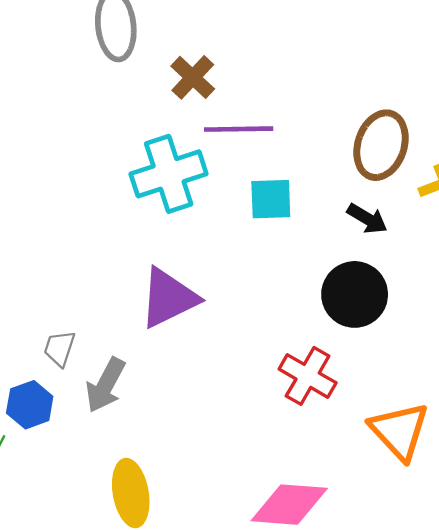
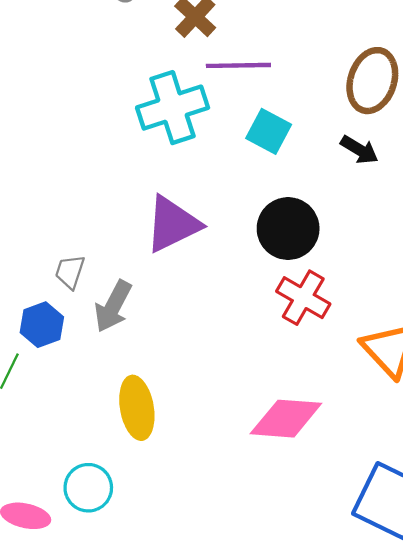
cyan square: (271, 199) -> (269, 131), turned 30
black circle: (355, 294) -> (288, 229), moved

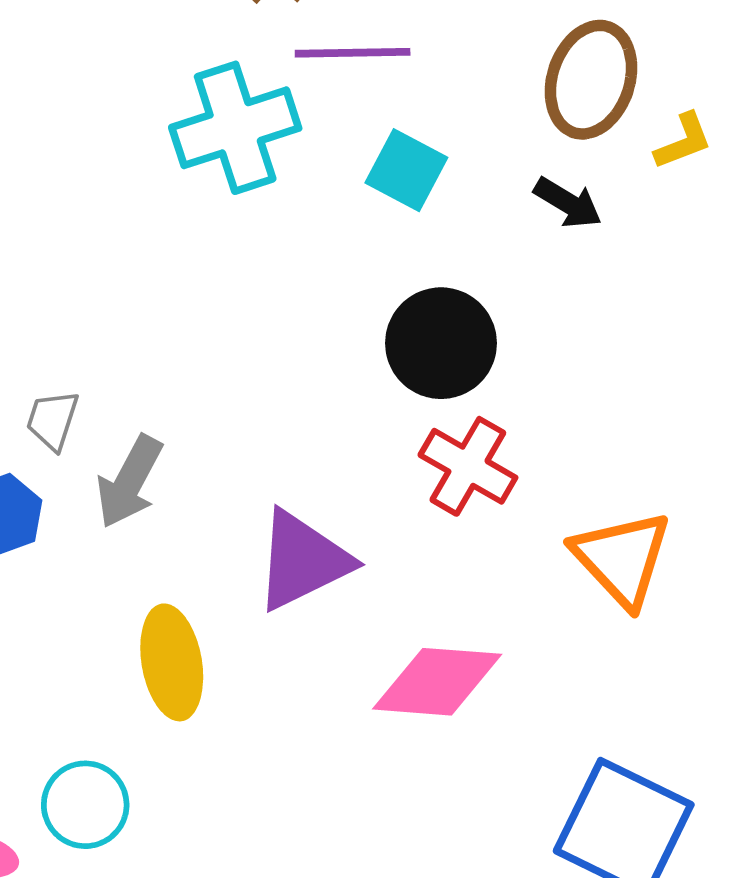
purple triangle: (173, 224) -> (303, 561), moved

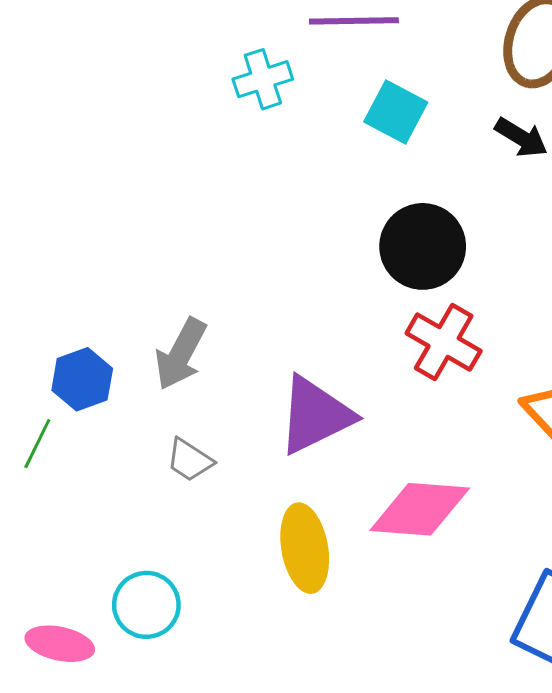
cyan cross: (235, 128) -> (263, 79), size x0.6
gray trapezoid: (52, 420) -> (190, 460), moved, turned -75
yellow ellipse: (172, 662) -> (305, 548), moved

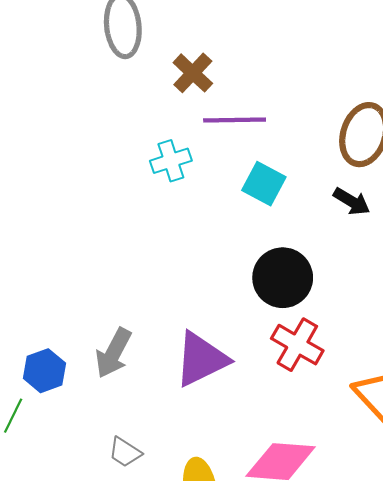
purple triangle: (315, 415) -> (201, 359), moved
gray trapezoid: (190, 460) -> (125, 452), moved

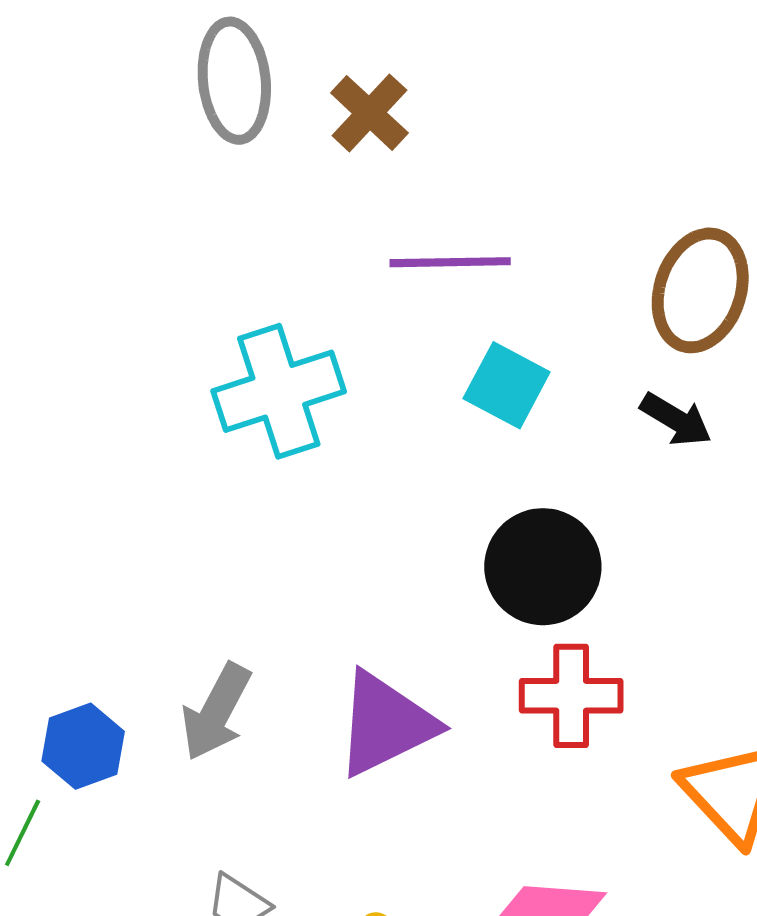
brown cross: (193, 73) -> (369, 113), moved
cyan cross: (171, 161) -> (279, 391), moved, size x1.6
red cross: (297, 345) -> (571, 696), turned -30

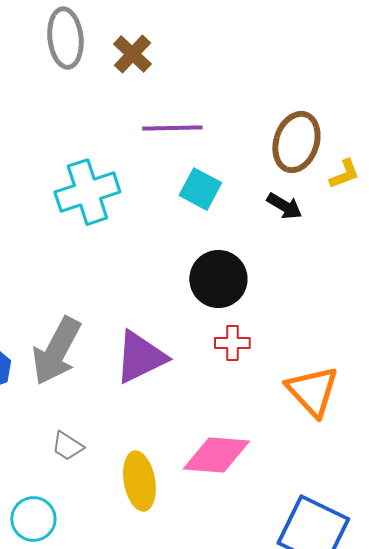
red cross: (571, 696) -> (232, 343), size x0.7
gray arrow: (216, 712) -> (56, 351), size x1.4

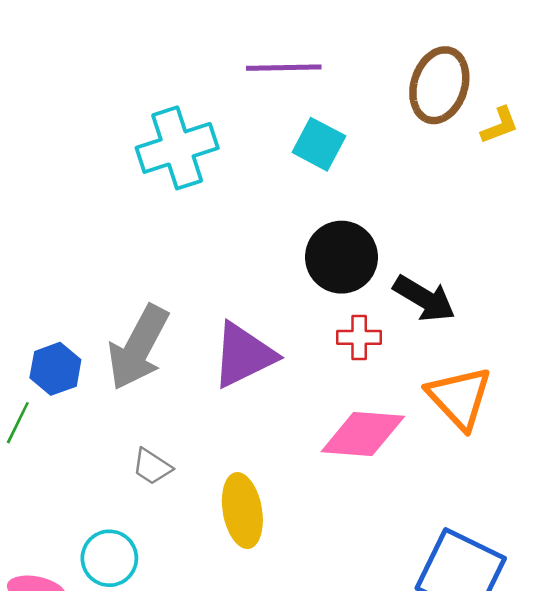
black arrow: (284, 206) -> (424, 299), moved, size x1.4
pink diamond: (216, 455) -> (363, 434), moved

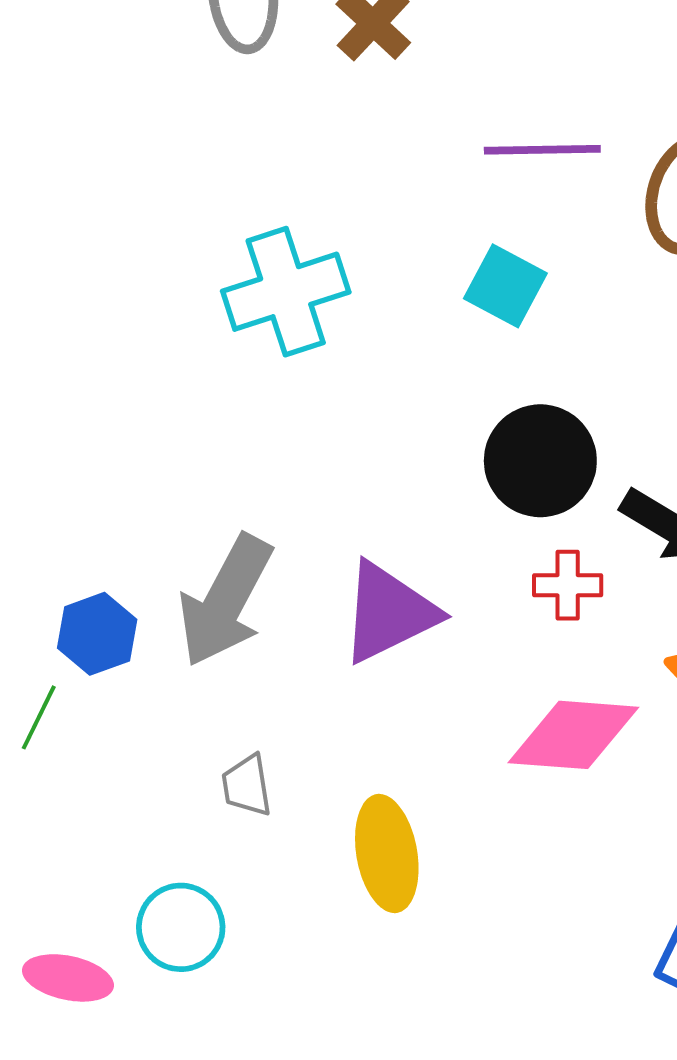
purple line: (284, 68) -> (542, 150), moved
gray trapezoid: (152, 467) -> (247, 785), turned 48

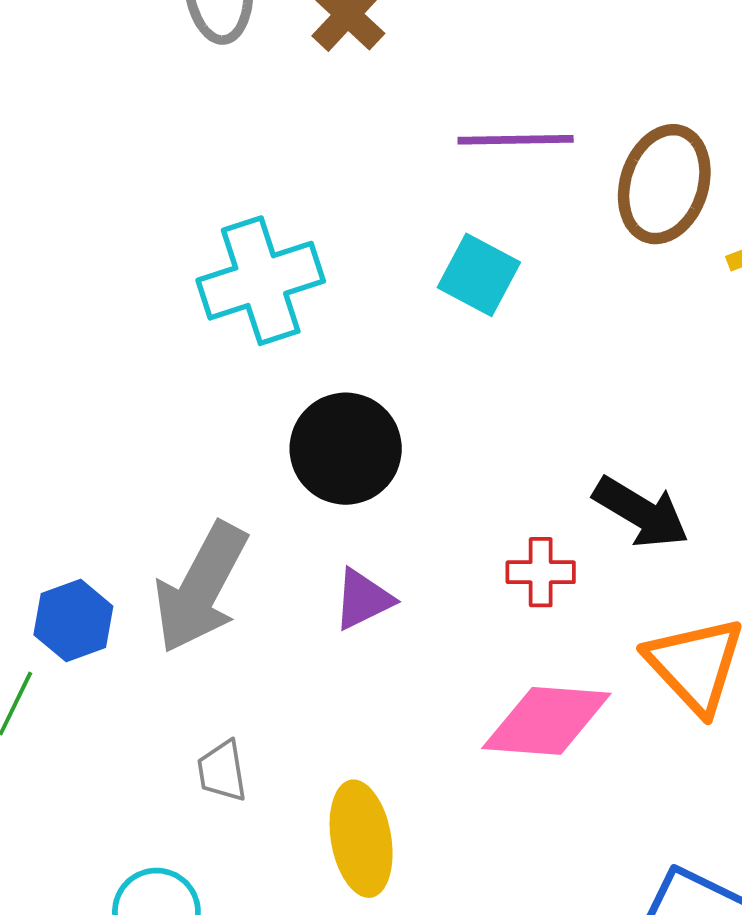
black circle: (540, 461) -> (346, 449), moved
purple triangle: (389, 612) -> (363, 599), size x0.6

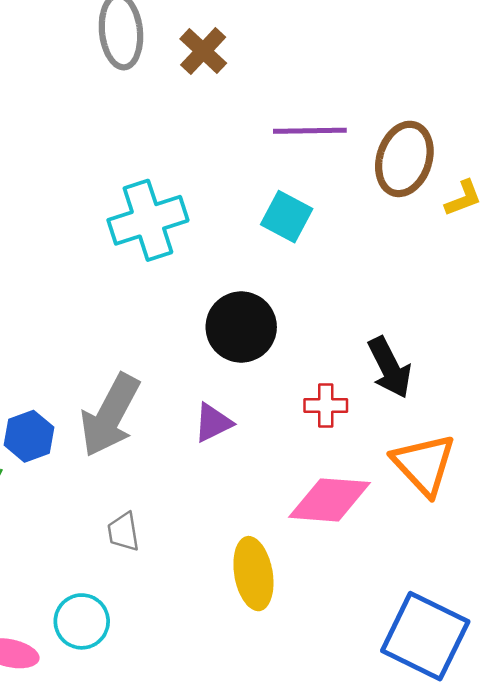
black circle: (346, 449) -> (241, 327), moved
black arrow: (641, 512) -> (390, 367), turned 32
yellow ellipse: (361, 839) -> (253, 574), moved

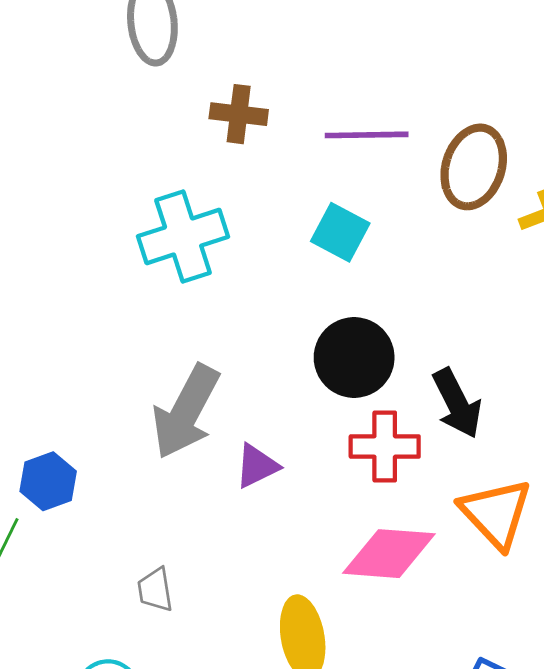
brown cross: (203, 51) -> (239, 114), moved, turned -36
black circle: (241, 327) -> (354, 357), moved
red cross: (326, 406) -> (385, 446), size x1.4
gray arrow: (110, 415) -> (186, 412), moved

